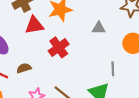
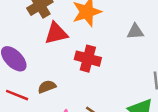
red cross: (59, 47) -> (88, 59), turned -36

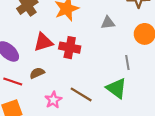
red triangle: (56, 33) -> (43, 42), moved

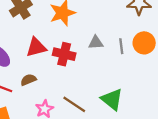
gray triangle: (108, 23) -> (96, 43), moved
gray line: (127, 62) -> (121, 46), moved

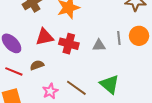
gray triangle: (96, 43) -> (99, 45), moved

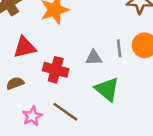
red cross: (69, 44) -> (56, 70), moved
green triangle: (109, 84) -> (107, 89), moved

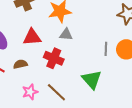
gray triangle: (94, 58) -> (66, 34), moved

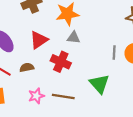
red triangle: (32, 37) -> (39, 40), turned -30
brown line: (56, 92) -> (63, 96), turned -35

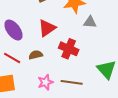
gray triangle: (74, 38) -> (90, 22), moved

